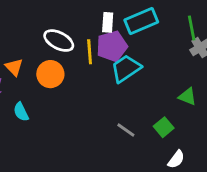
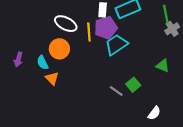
orange triangle: (14, 67) -> (52, 78), moved
cyan semicircle: (21, 112) -> (43, 63), moved
green square: (164, 127) -> (133, 85), moved

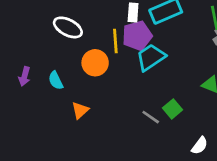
white ellipse: (66, 24) -> (68, 27), moved
orange circle: (59, 49) -> (95, 63), moved
orange triangle: (52, 78) -> (80, 110), moved, turned 32

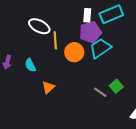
yellow line: (115, 41) -> (55, 40), moved
orange circle: (95, 63) -> (74, 52), moved

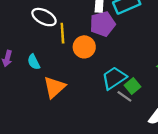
cyan trapezoid: (100, 48) -> (114, 78), moved
orange triangle: (48, 87) -> (54, 87), size x1.5
gray line: (100, 92) -> (124, 96), moved

